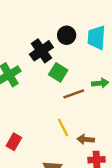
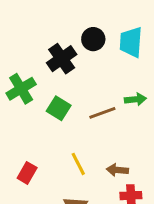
green square: (58, 72) -> (59, 108), moved
yellow line: (63, 127) -> (78, 164), moved

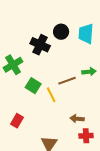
black cross: (62, 59) -> (40, 45), turned -30
green square: (59, 108) -> (33, 86), moved
yellow line: (78, 164) -> (51, 95), moved

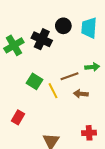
green cross: (13, 65) -> (14, 45), moved
brown arrow: (77, 119) -> (81, 94), moved

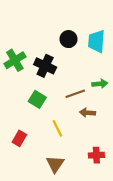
black cross: (42, 39) -> (45, 66), moved
yellow line: (53, 91) -> (57, 128), moved

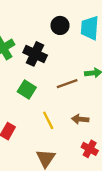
brown arrow: (87, 113) -> (80, 119), moved
red cross: (96, 155) -> (90, 149), turned 32

